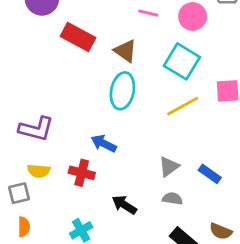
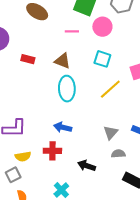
red rectangle: (78, 37) -> (28, 59), size x0.6
cyan square: (182, 61) -> (102, 59), size x0.7

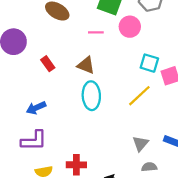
red rectangle: (28, 59) -> (48, 64), turned 40
cyan square: (102, 59) -> (149, 63), moved
blue arrow: (63, 127) -> (36, 108), moved, turned -36

